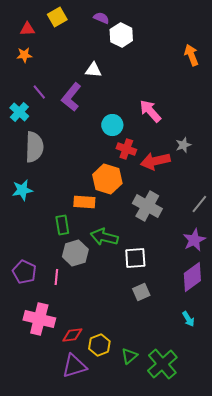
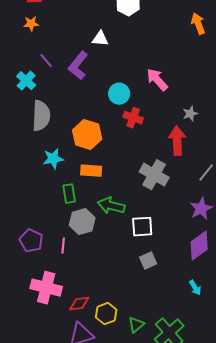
red arrow: (155, 161) -> (177, 141), moved, turned 100
orange hexagon: (107, 179) -> (87, 135), moved
cyan star: (22, 190) -> (53, 159), moved

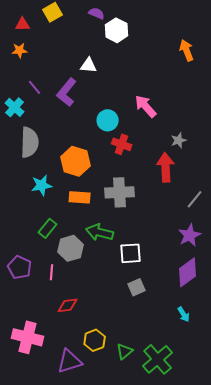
gray cross: (154, 175) -> (120, 192), moved, turned -32
green rectangle: (69, 194) -> (48, 228), moved, turned 48
pink cross: (46, 288) -> (28, 337), moved
red diamond: (79, 304) -> (68, 305), moved

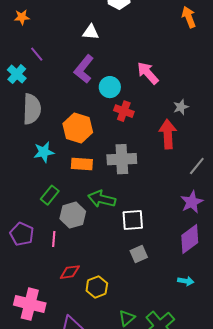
purple L-shape: (67, 92) -> (84, 69), moved
cyan arrow: (184, 314) -> (186, 281), turned -49
yellow hexagon: (95, 340) -> (97, 287), moved

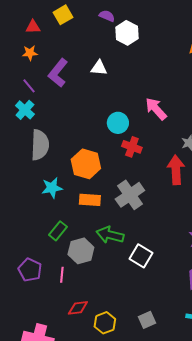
purple line: (37, 54) -> (29, 86), moved
purple L-shape: (84, 69) -> (58, 73), moved
gray cross: (122, 159) -> (130, 195), turned -32
white square: (133, 220) -> (141, 256), turned 35
gray square: (139, 254) -> (147, 320), moved

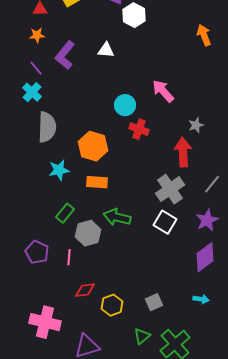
gray cross: (130, 195) -> (170, 189), moved
white square: (141, 256) -> (165, 222), moved

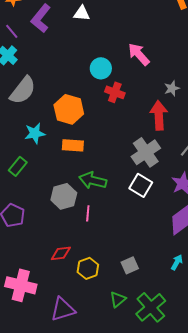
gray semicircle: (47, 127) -> (23, 90), turned 36
green rectangle: (65, 213) -> (18, 166), moved
pink line: (69, 257) -> (88, 213), moved
cyan arrow: (201, 299) -> (177, 262), turned -70

